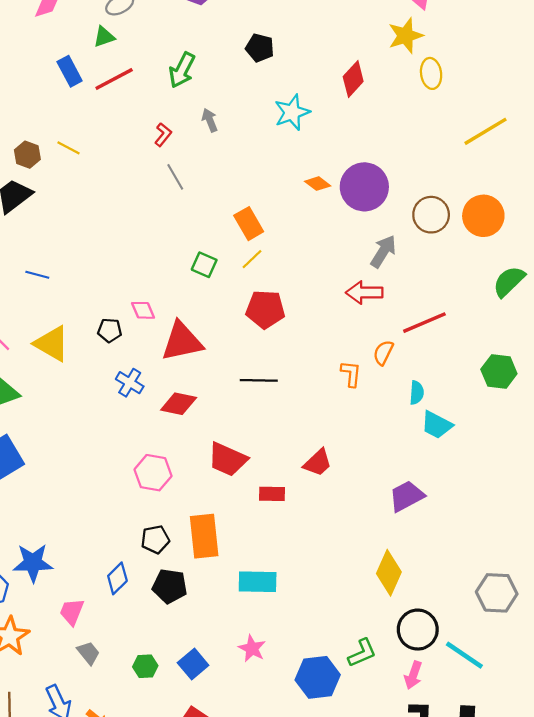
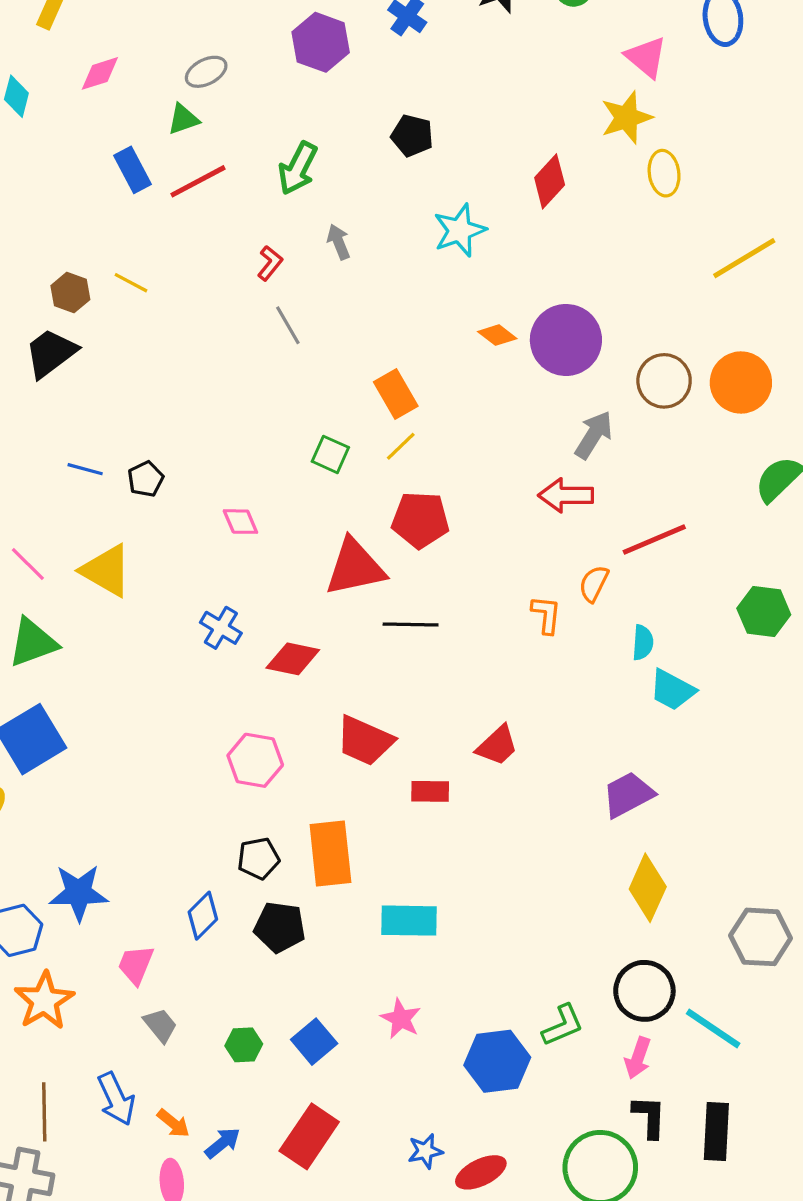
black pentagon: (110, 330) -> (146, 479), moved, turned -30
red triangle: (182, 341) -> (355, 567), moved
yellow diamond: (389, 573) -> (648, 888), moved

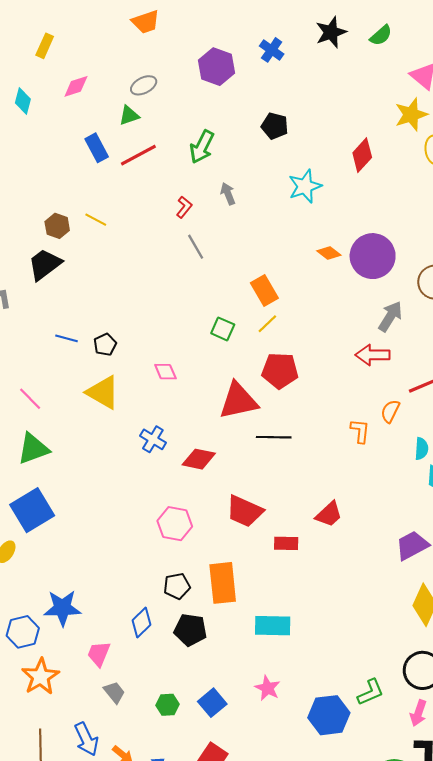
yellow triangle: (106, 571) -> (103, 392), moved

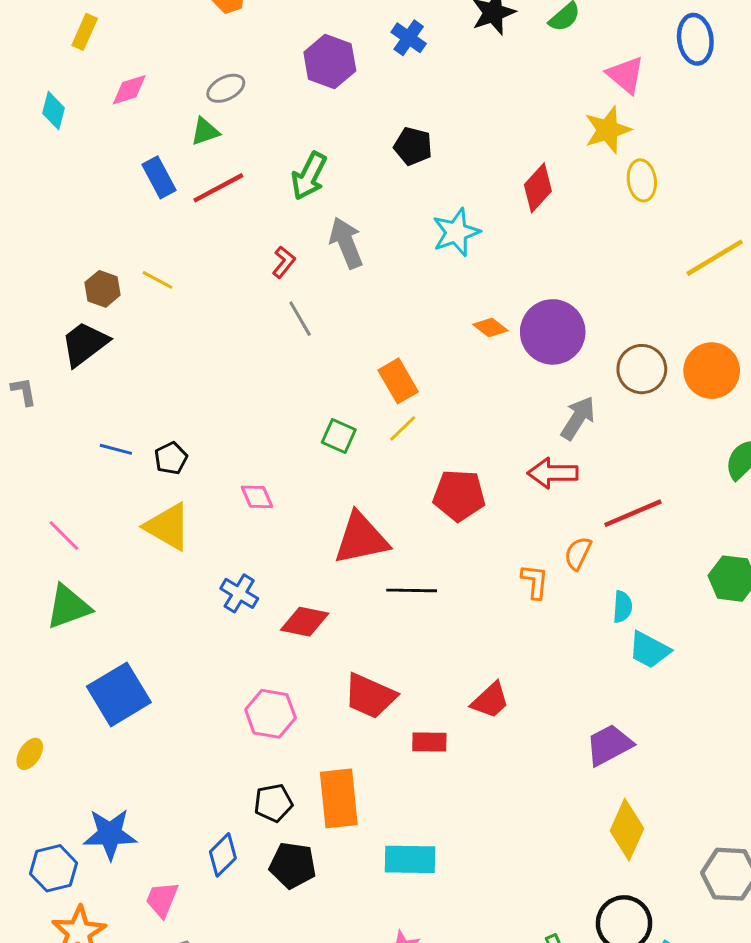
gray arrow: (228, 194) -> (346, 243), size x1.6
red pentagon: (280, 371) -> (459, 495), moved
blue square: (32, 510) -> (119, 694), moved

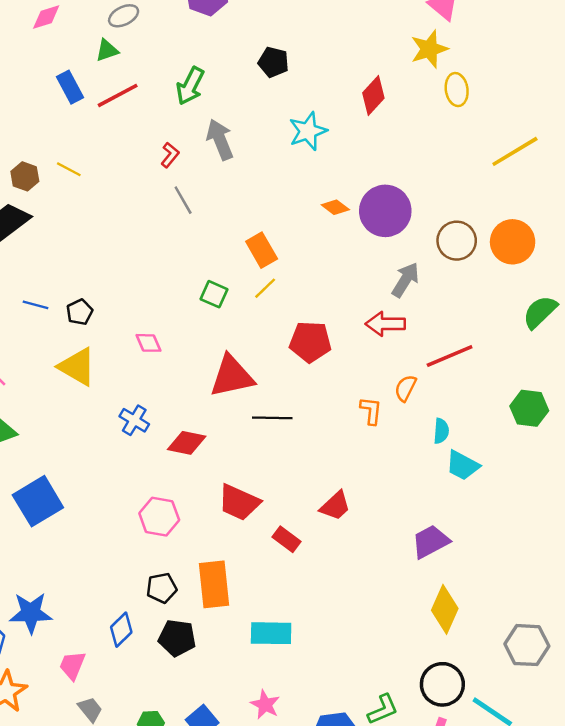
red rectangle: (429, 742) -> (287, 539), turned 36

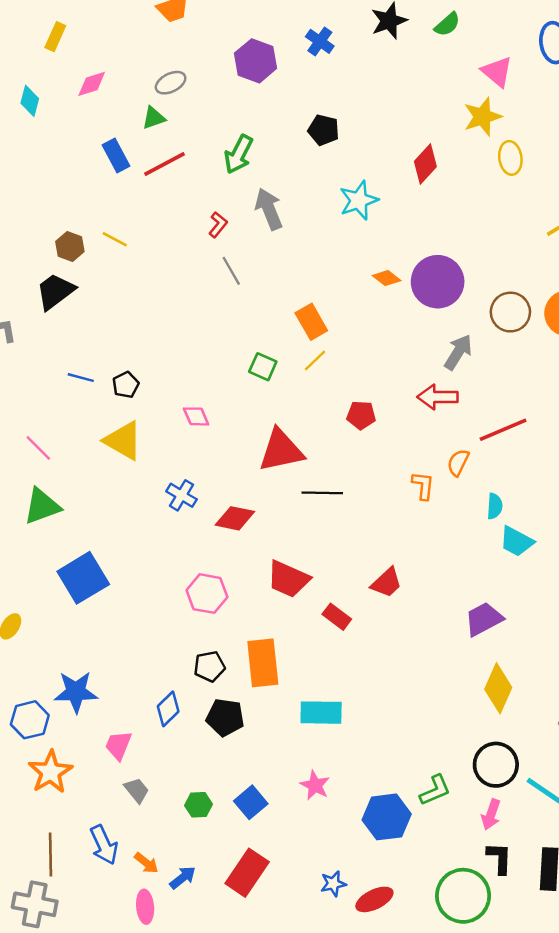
red pentagon: (310, 342) -> (361, 415), size x0.7

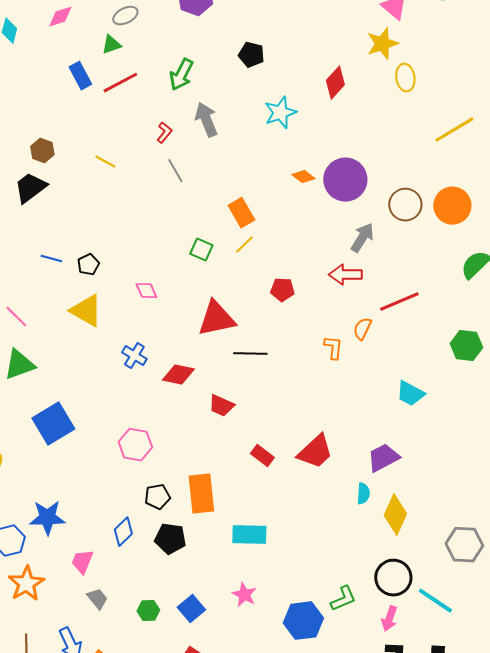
yellow line: (115, 239) -> (105, 162), moved
cyan semicircle: (495, 506) -> (363, 494), moved
red trapezoid: (288, 579) -> (221, 406), moved, size x0.7
red trapezoid: (387, 583) -> (315, 452), moved, size x1.4
pink hexagon: (207, 594) -> (135, 445), moved

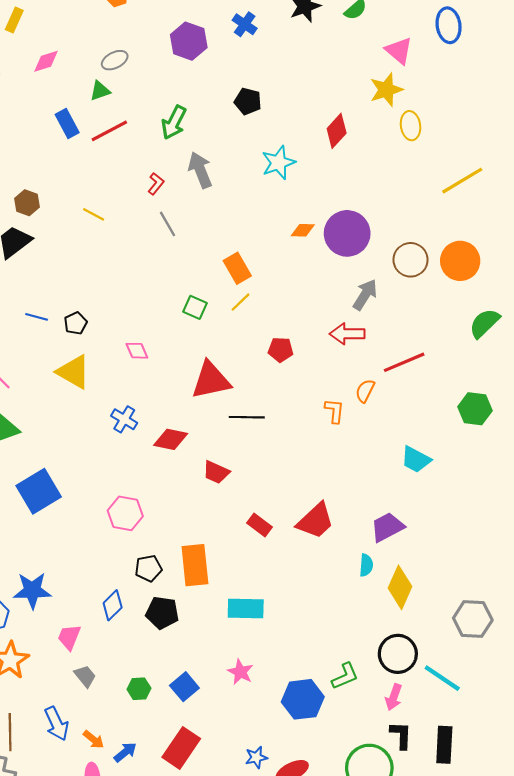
orange diamond: (303, 177) -> (303, 230), turned -35

